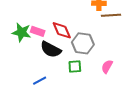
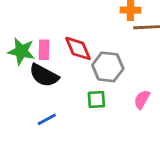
pink rectangle: (38, 31) -> (44, 50), turned 72
black semicircle: (51, 49) -> (44, 75), moved

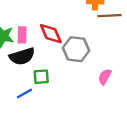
black semicircle: (44, 75) -> (22, 56), turned -45
green square: (96, 99) -> (41, 77), moved

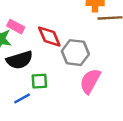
pink rectangle: (22, 35) -> (16, 27), moved, turned -63
pink semicircle: (105, 77) -> (90, 81), moved, size x1.5

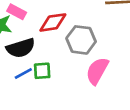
red diamond: (49, 36) -> (53, 22), turned -75
blue line: (22, 98) -> (23, 74), moved

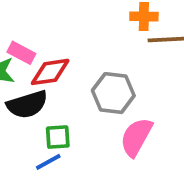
red diamond: (53, 22) -> (50, 72), moved
blue line: (23, 74) -> (48, 162), moved

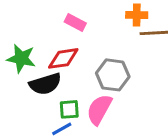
pink rectangle: (21, 53) -> (75, 22), moved
pink semicircle: (136, 137) -> (99, 109), moved

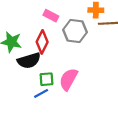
red diamond: (63, 58) -> (42, 42), turned -55
gray hexagon: (113, 75) -> (75, 31), moved

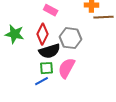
gray hexagon: (75, 31) -> (71, 38), moved
black semicircle: (29, 61) -> (50, 51), moved

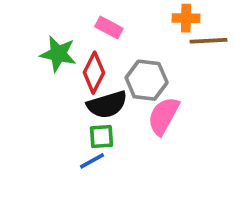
green star: (15, 34) -> (58, 54), moved
pink semicircle: (67, 68) -> (163, 116), moved

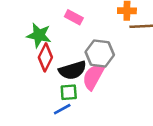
red diamond: (94, 73) -> (45, 57), moved
pink semicircle: (163, 116) -> (93, 77), moved

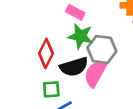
green star: (39, 35) -> (81, 36), moved
green square: (69, 92) -> (51, 89), moved

